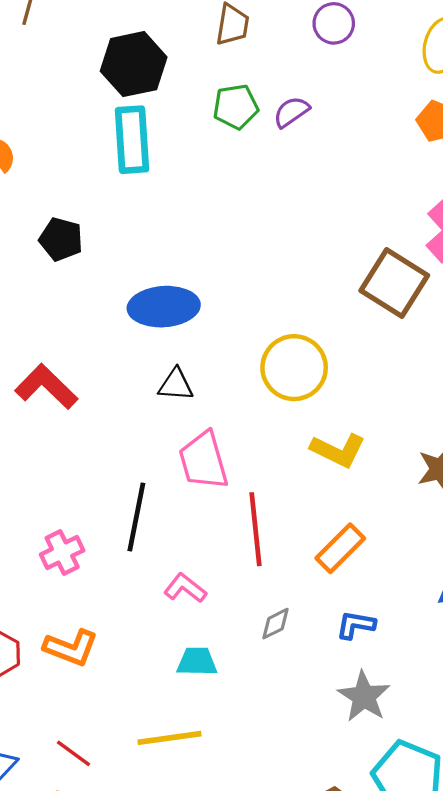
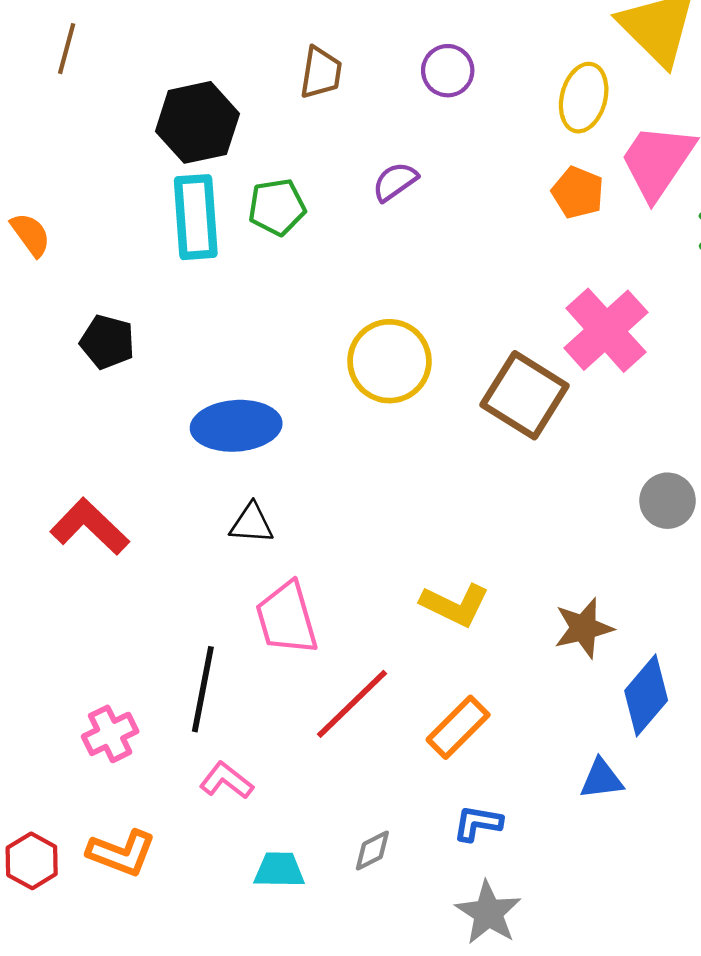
green pentagon: (236, 107) -> (277, 207), moved
yellow circle: (294, 368) -> (389, 361), moved
red line: (256, 529) -> (352, 704), turned 52
pink L-shape: (185, 588) -> (226, 781), moved
gray diamond: (275, 624) -> (372, 851), moved

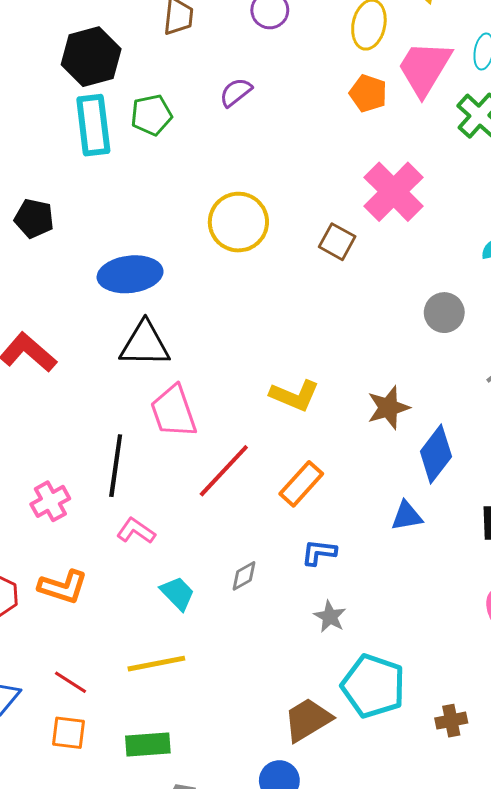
brown square: (525, 395) -> (337, 242), size x0.6
black triangle: (252, 523) -> (145, 344), size x1.6
cyan trapezoid: (279, 870) -> (177, 593), turned 48
gray star: (488, 913) -> (330, 617), size x0.7

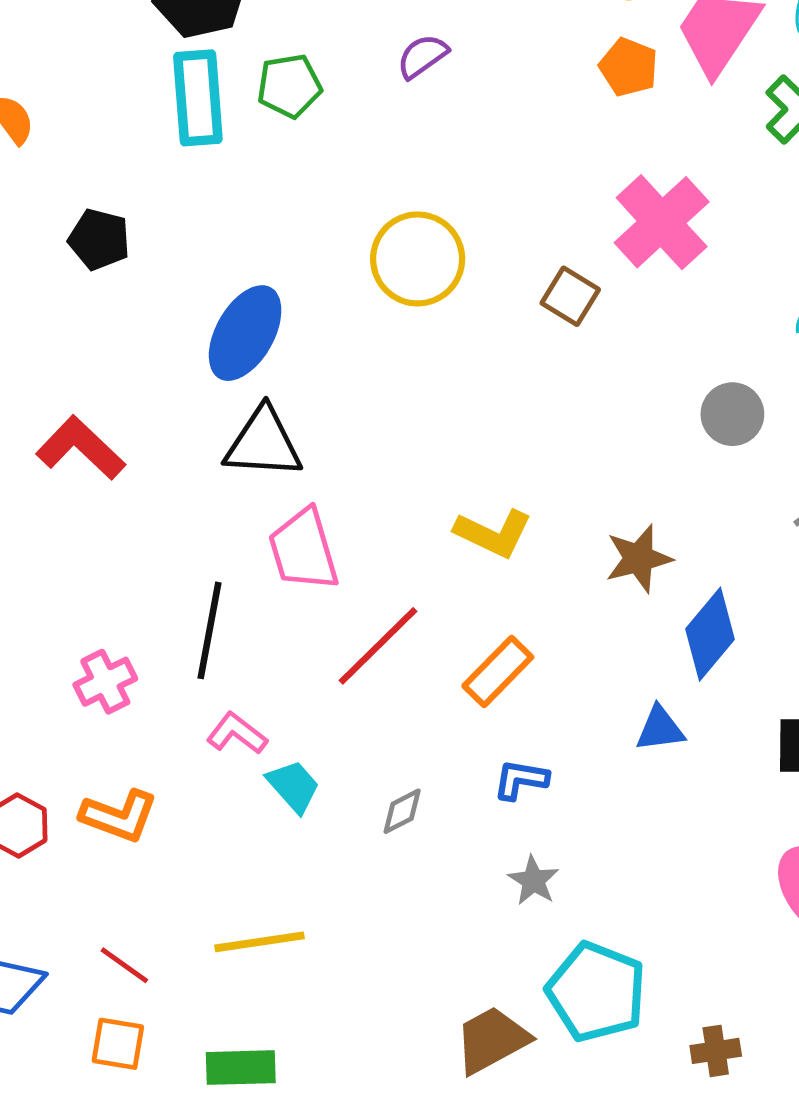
blue ellipse: (130, 274) -> (245, 333), turned -56
cyan trapezoid: (177, 593) -> (293, 786), moved

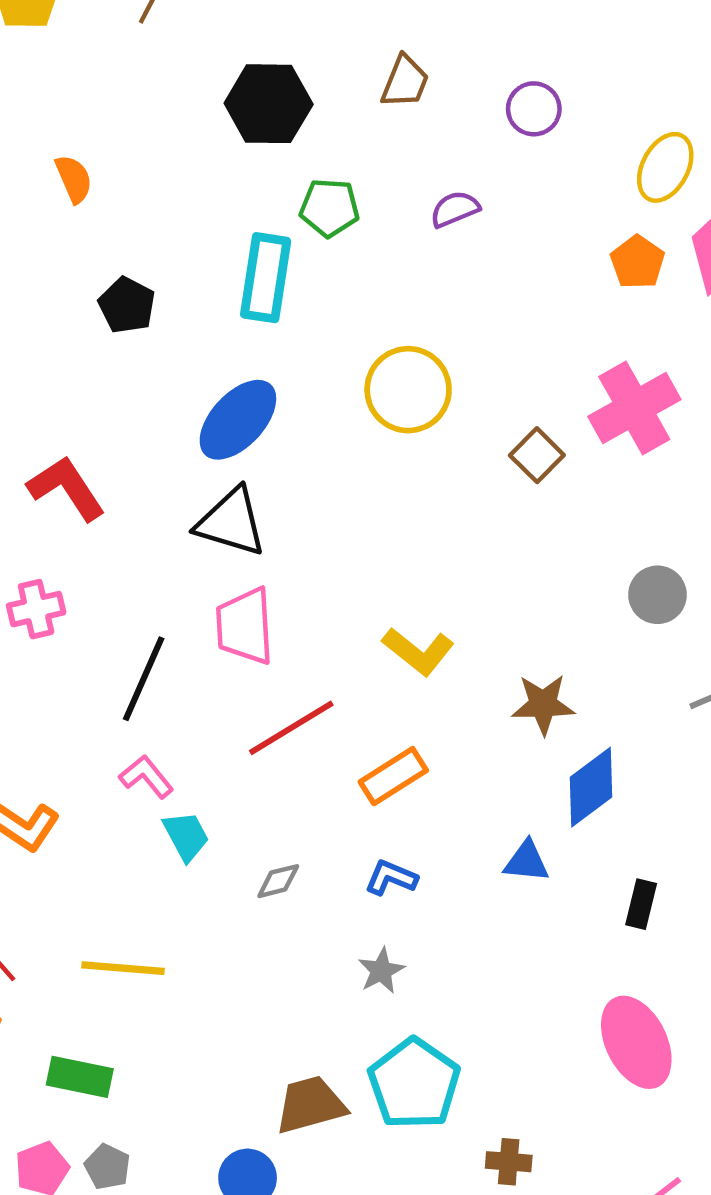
cyan rectangle: (198, 98) -> (266, 278), moved
pink cross: (105, 682) -> (36, 609), moved

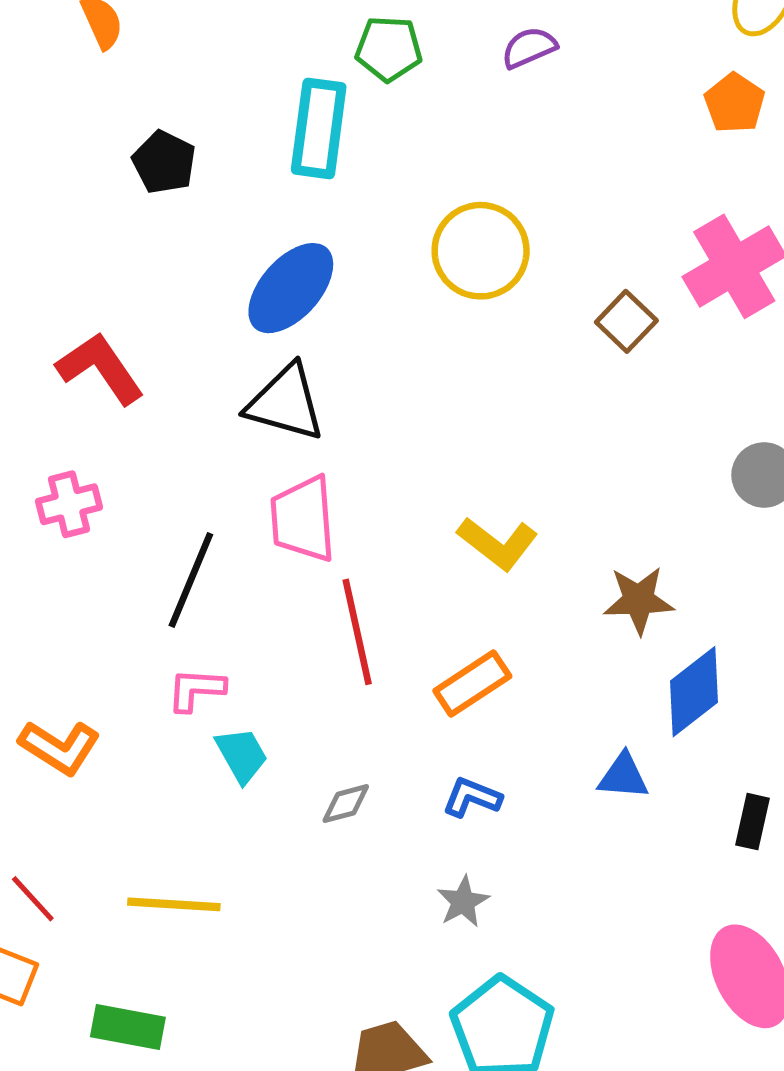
red line: (291, 728) -> (357, 632), turned -70
pink L-shape: (146, 777) -> (196, 690), turned -46

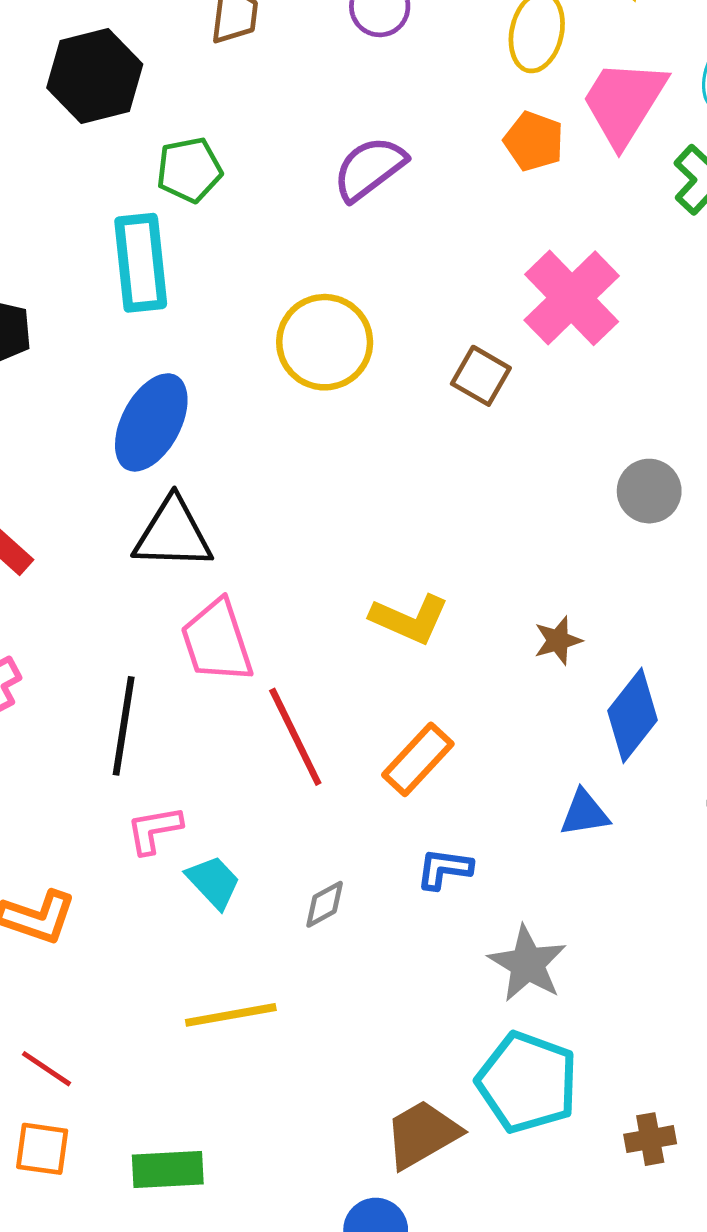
purple semicircle: (529, 48) -> (369, 168), moved, size x1.4
brown star: (639, 600) -> (558, 640), size x0.7
gray star: (463, 902) -> (527, 964), moved, size x1.5
yellow line: (174, 904) -> (231, 1015), moved

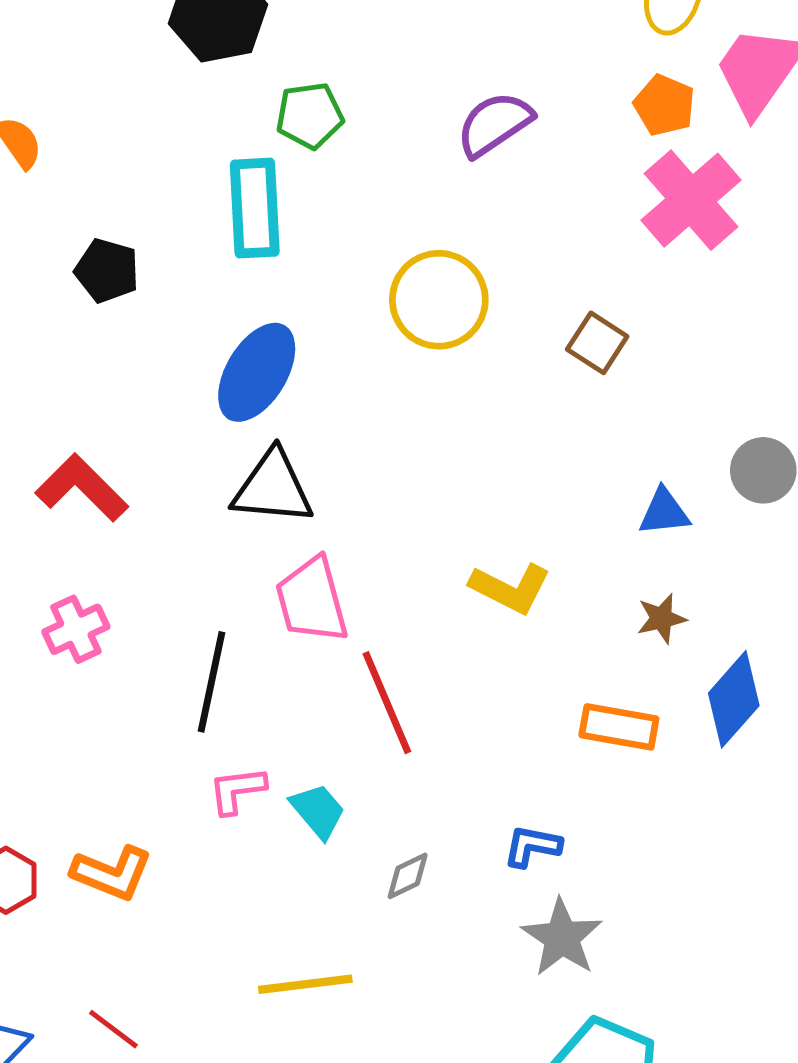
pink cross: (572, 298) -> (691, 200), moved
orange rectangle: (418, 759) -> (619, 727), moved, turned 54
blue triangle: (584, 813) -> (664, 512), moved
cyan trapezoid: (213, 882) -> (318, 811), moved
gray star: (527, 964) -> (562, 938), moved

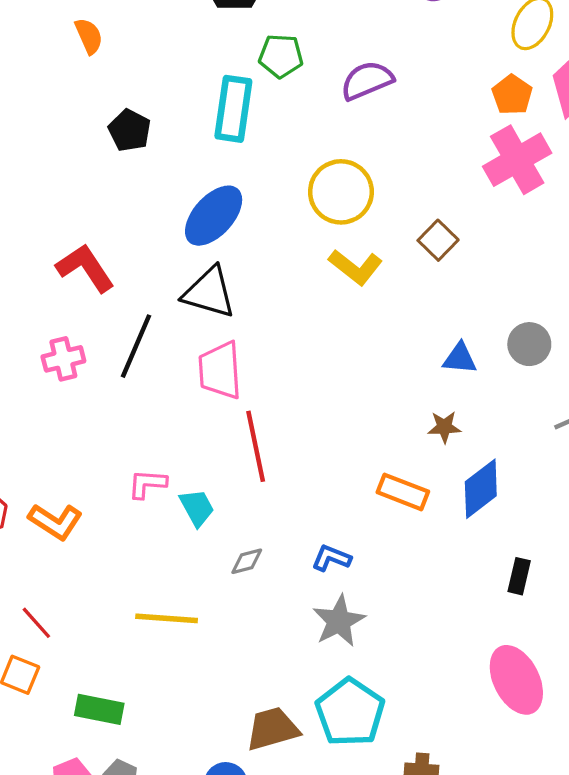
purple semicircle: (494, 124) -> (367, 81), moved
yellow L-shape: (510, 588) -> (356, 267), moved
black line: (211, 682) -> (136, 346), moved

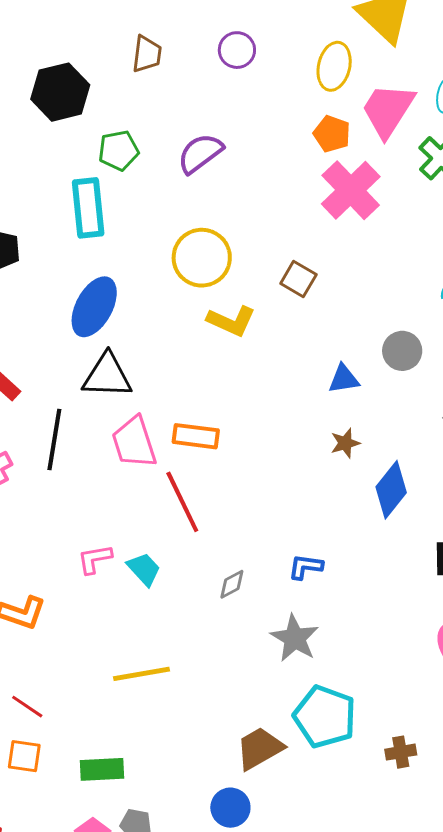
orange rectangle: (403, 492) -> (196, 436), moved
blue L-shape: (331, 558) -> (306, 567), moved
gray diamond: (247, 561) -> (232, 584), moved

